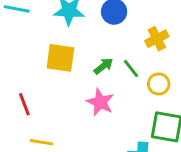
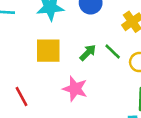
pink star: (100, 102) -> (75, 89), moved

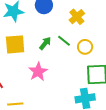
pink star: (75, 89) -> (38, 72), turned 30

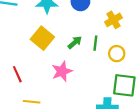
green line: (64, 41) -> (95, 43), turned 48
yellow square: (15, 44) -> (42, 38), turned 35

